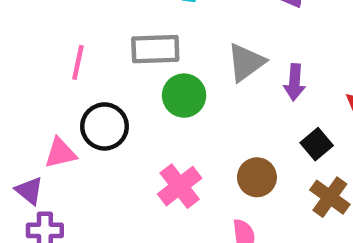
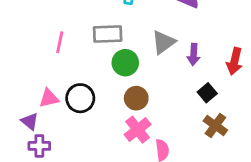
black circle: (104, 126) -> (80, 98), moved
brown circle: (257, 177) -> (136, 98), moved
pink cross: (180, 186) -> (138, 130), moved

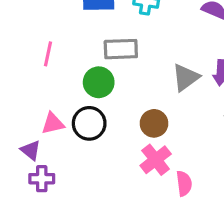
pink line: (60, 42) -> (48, 54), moved
gray triangle: (164, 42) -> (186, 78), moved
green circle: (125, 63) -> (99, 82), moved

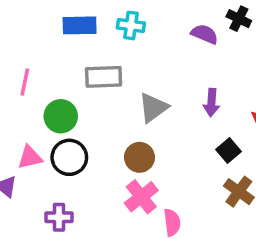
gray triangle: (186, 78) -> (153, 108), moved
green circle: (99, 82) -> (61, 116), moved
purple cross: (42, 179) -> (59, 217), moved

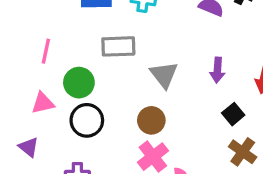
gray triangle: (153, 108) -> (164, 75), turned -32
pink triangle: (30, 157) -> (43, 103), moved

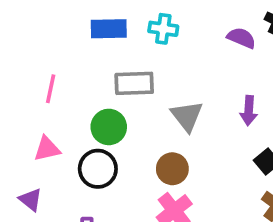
green circle: (79, 83) -> (109, 127), moved

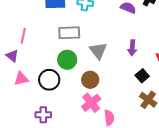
green circle: (109, 127) -> (67, 60), moved
pink triangle: (47, 149) -> (21, 79), moved
purple triangle: (31, 200) -> (12, 56), moved

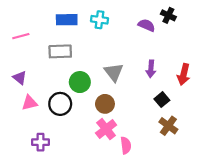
gray rectangle: (69, 33) -> (60, 51), moved
pink line: (23, 36) -> (21, 36), moved, turned 63
purple cross: (43, 115) -> (40, 142), moved

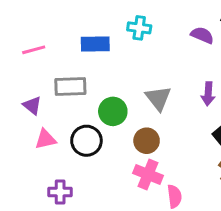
blue rectangle: (67, 20) -> (95, 44), moved
gray rectangle: (60, 51) -> (70, 86), moved
pink cross: (106, 129) -> (148, 174), turned -30

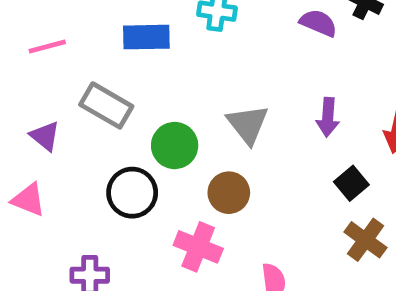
gray rectangle: (70, 86) -> (106, 105), turned 32
pink triangle: (45, 139) -> (28, 200), moved, turned 35
pink cross: (148, 174) -> (198, 247), moved

